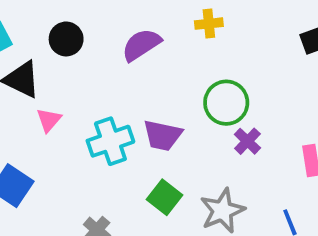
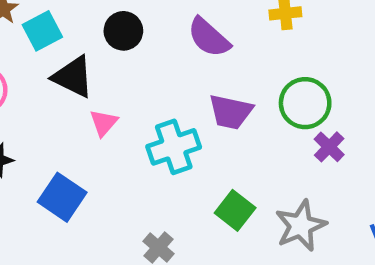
purple semicircle: (141, 45) -> (209, 37), turned -105
purple trapezoid: (163, 135) -> (231, 112), moved

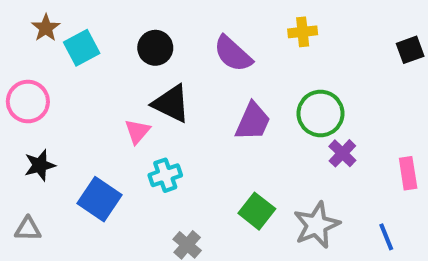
black triangle: (73, 77) -> (171, 104), moved
purple trapezoid: (231, 112) -> (253, 121), turned -78
cyan cross: (174, 147) -> (165, 175), moved, size x0.7

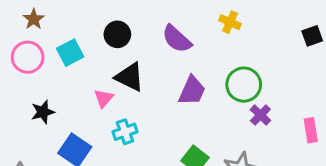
yellow cross: (303, 32) -> (230, 22), turned 30
cyan square: (82, 48) -> (70, 53), moved
pink circle: (28, 102) -> (28, 57), moved
black star: (40, 165) -> (43, 112), moved

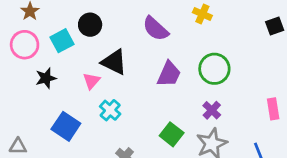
black circle: (117, 34) -> (90, 25), moved
black star: (43, 112) -> (46, 78), moved
purple cross: (260, 115) -> (212, 110), moved
cyan cross: (125, 132) -> (110, 110), turned -30

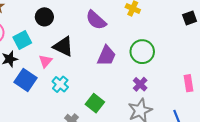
cyan square: (62, 41) -> (22, 40), moved
blue square: (66, 126) -> (25, 80), moved
green square: (172, 134) -> (95, 103), moved

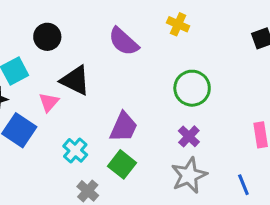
purple trapezoid: (106, 56) -> (124, 127), moved
cyan cross: (60, 84) -> (75, 150), moved

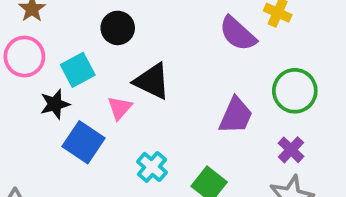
purple semicircle: (124, 41) -> (238, 34), moved
purple trapezoid: (124, 127) -> (236, 116), moved

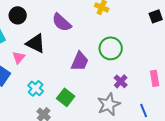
purple semicircle: (238, 34) -> (62, 22), moved
purple cross: (291, 150) -> (121, 81), moved

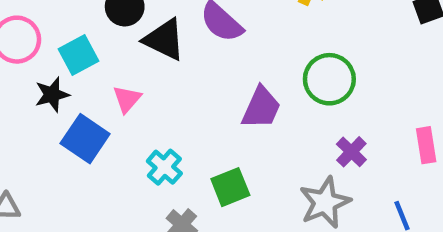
black triangle: (36, 43) -> (164, 40), moved
green square: (66, 97) -> (230, 187), turned 30

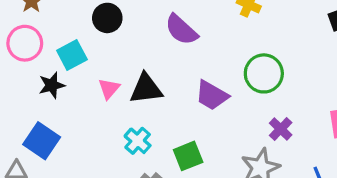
black triangle: (164, 40) -> (146, 89), moved, turned -33
purple trapezoid: (261, 108) -> (212, 95), turned 96
blue square: (85, 139) -> (42, 141), moved

